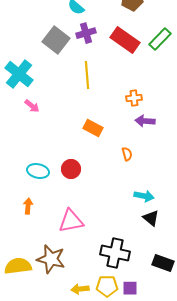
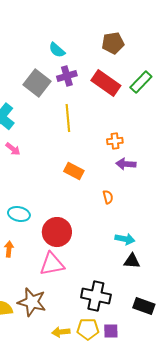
red circle: (71, 169) -> (57, 232), moved, size x1.5
black triangle: (151, 218) -> (132, 261), turned -36

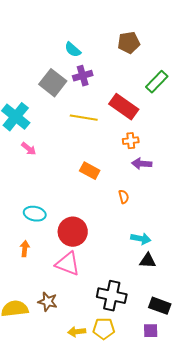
red rectangle: (106, 83) -> (124, 107), moved
yellow line: (68, 118) -> (84, 118), turned -76
pink triangle: (52, 264) -> (68, 264), turned 32
brown star: (32, 302) -> (48, 302), size x0.7
purple square: (111, 331) -> (151, 331), moved

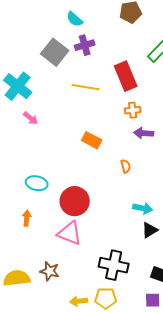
red rectangle: (124, 107) -> (126, 76), turned 32
black triangle: (148, 261) -> (150, 230), turned -36

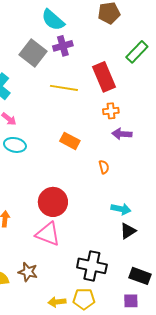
cyan semicircle: (75, 19) -> (53, 20), size x1.4
cyan ellipse: (37, 183) -> (15, 145), moved

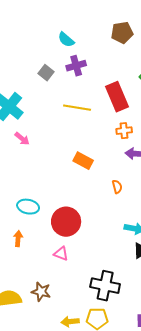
cyan semicircle: (53, 20) -> (66, 40), size x0.7
gray square: (33, 53) -> (46, 73), size x0.6
cyan ellipse: (15, 145) -> (28, 207), moved
pink triangle: (48, 234) -> (61, 254), size x0.6

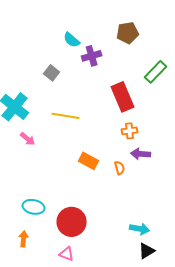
purple cross: (76, 66) -> (92, 56), moved
yellow line: (77, 108) -> (66, 116), moved
orange semicircle: (117, 187) -> (120, 168), moved

